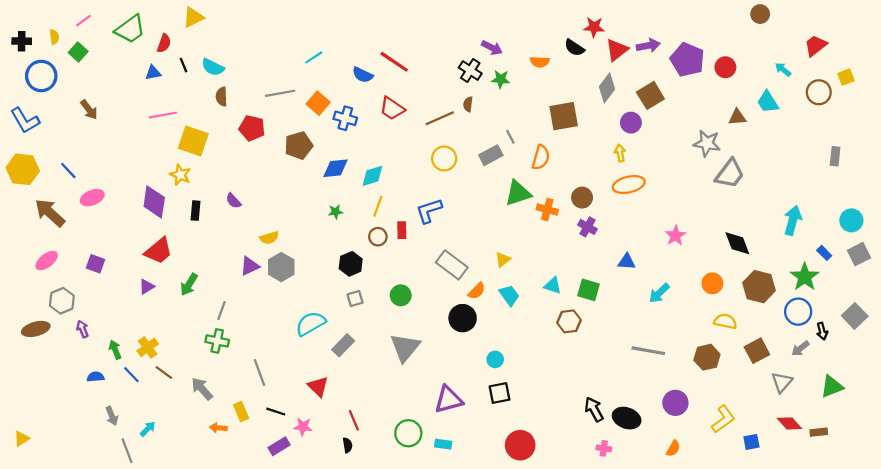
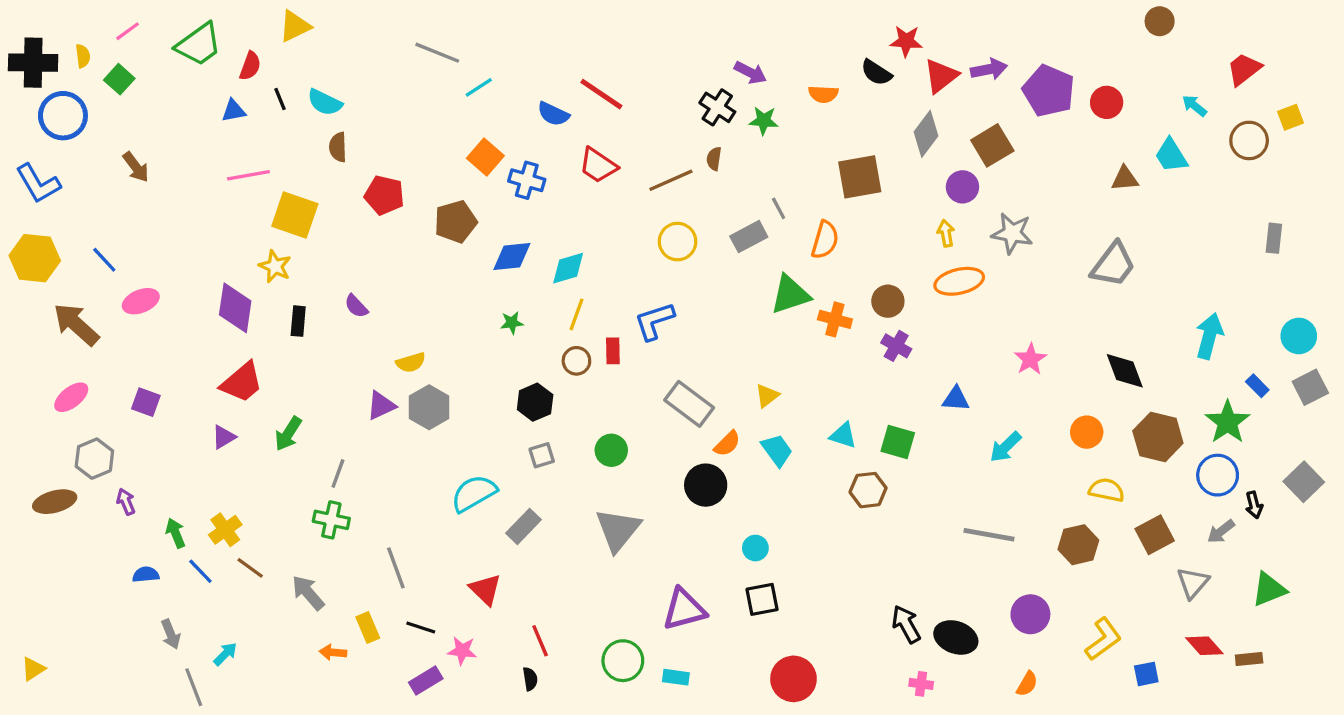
black cross: (22, 41) -> (33, 63), size x1.6
gray line: (280, 93) -> (437, 53), moved, turned 32
gray star: (707, 143) -> (1012, 233), moved

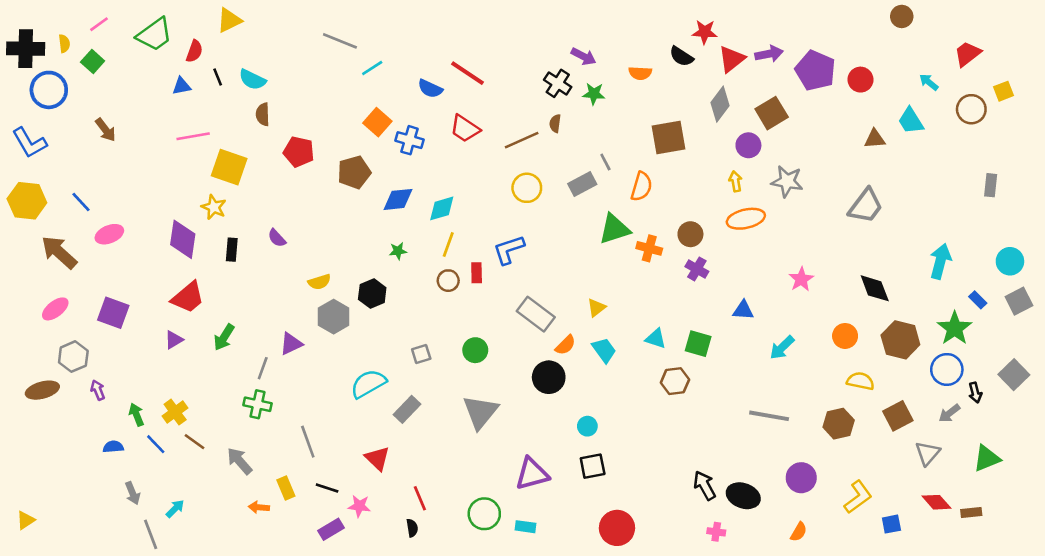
purple square: (146, 402) -> (113, 313), size x1.4
black hexagon: (535, 402) -> (372, 293), moved
purple triangle: (381, 406) -> (291, 344), moved

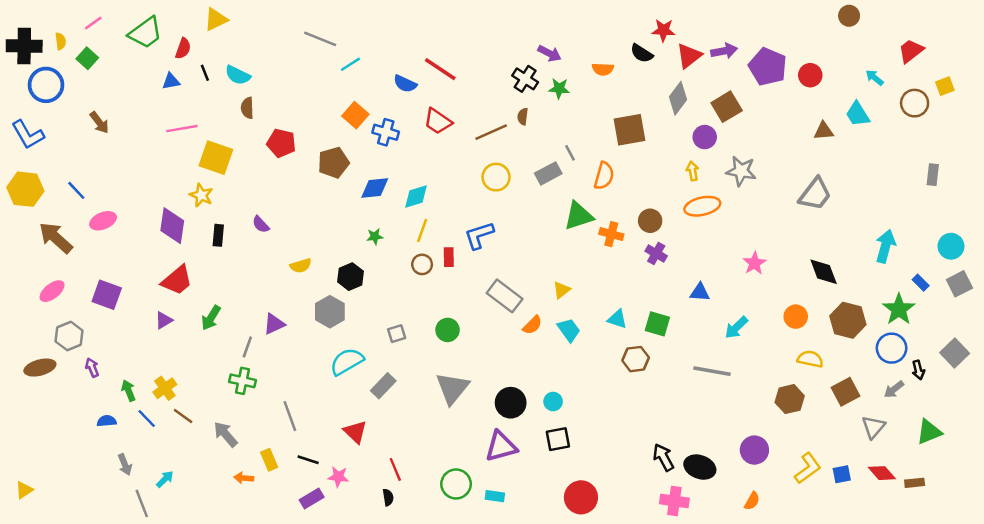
gray hexagon: (334, 317) -> (330, 312), moved
black circle: (549, 377) -> (511, 403), moved
gray line: (769, 416) -> (712, 371), moved
blue square: (891, 524) -> (842, 474), moved
pink cross: (716, 532) -> (674, 501), size x1.6

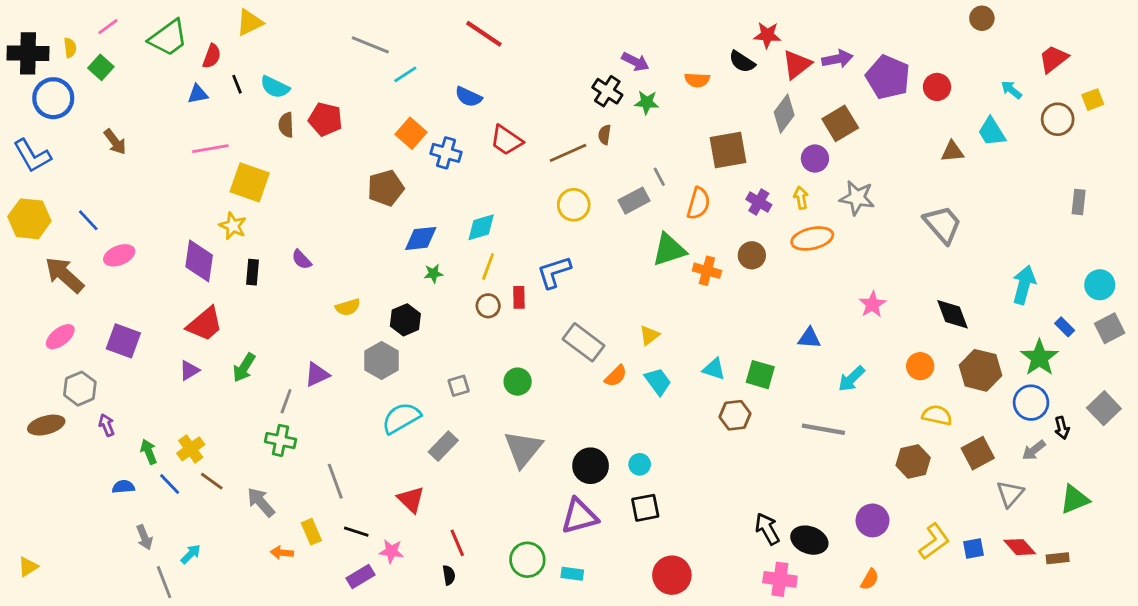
red line: (440, 69) -> (484, 34), moved
red pentagon: (281, 143) -> (325, 119), moved
blue diamond: (375, 188) -> (421, 238), moved
gray trapezoid: (815, 194) -> (943, 224), turned -78
purple cross: (656, 254) -> (759, 202), moved

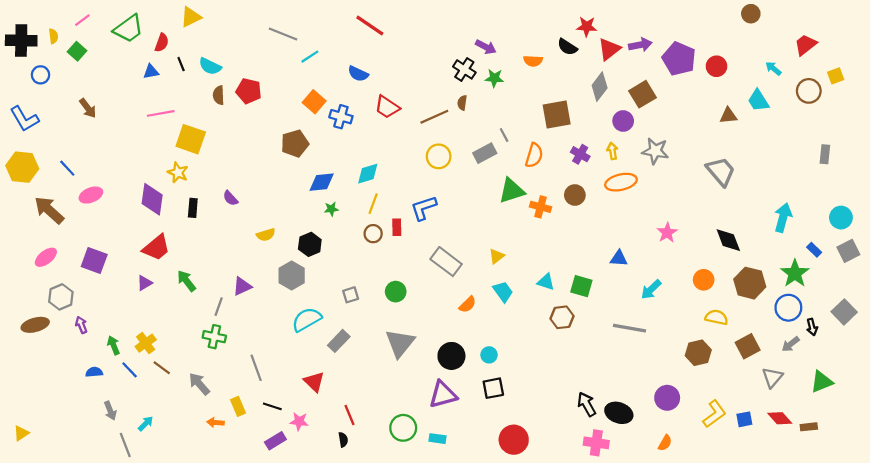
blue circle: (53, 98) -> (41, 75), size x0.6
green arrow: (244, 368) -> (186, 281), turned 110
orange semicircle: (616, 376) -> (468, 304), moved

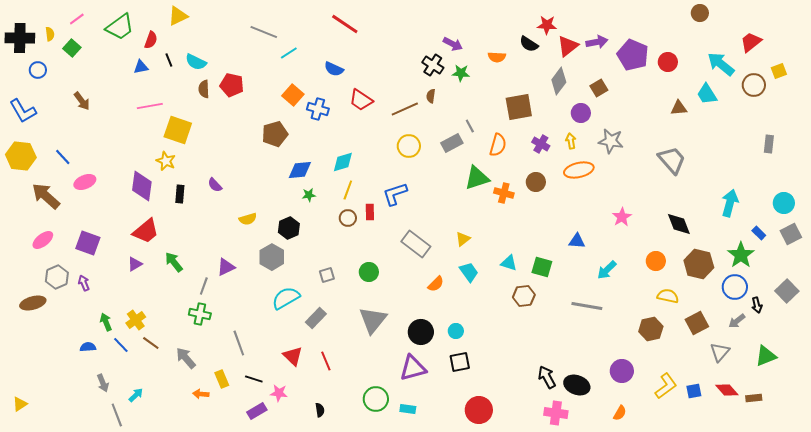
cyan arrow: (773, 68) -> (721, 64), size x1.8
brown square: (642, 94) -> (599, 88), size x0.7
purple arrow: (81, 325) -> (84, 283), moved
red line: (350, 415) -> (326, 361), moved

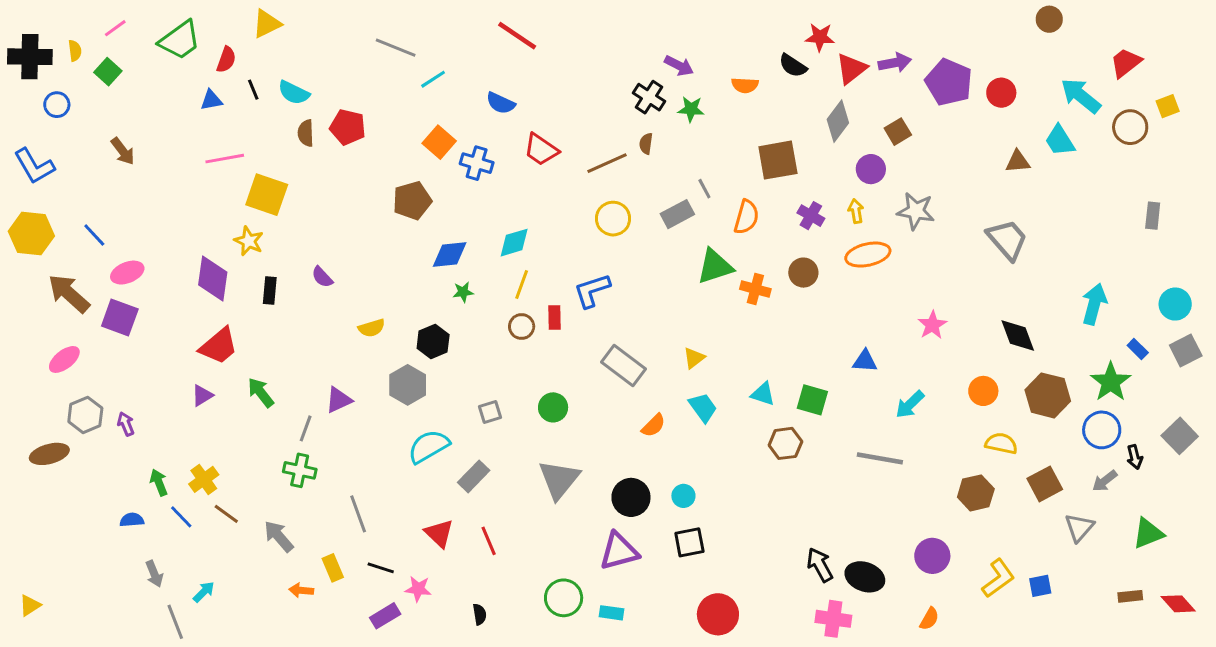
purple square: (88, 243) -> (120, 318), moved
red diamond: (727, 390) -> (1178, 604), moved

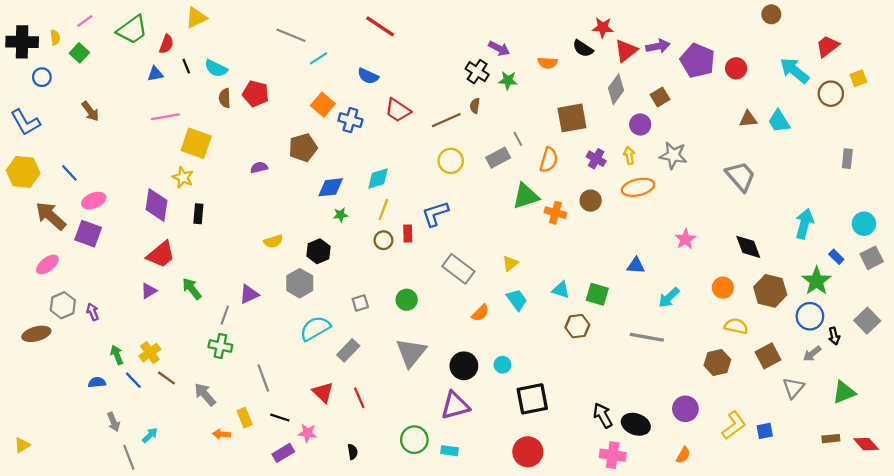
cyan trapezoid: (1060, 141) -> (779, 121), moved
purple semicircle: (322, 277) -> (259, 167), moved, turned 119
black square: (689, 542) -> (532, 399), moved, size x1.4

